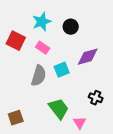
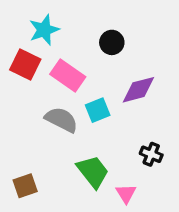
cyan star: (42, 22) -> (44, 30), moved
pink rectangle: (43, 48) -> (68, 76), size x1.5
gray semicircle: (39, 76) -> (61, 120), turned -80

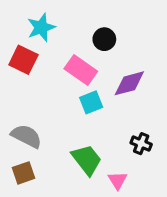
pink rectangle: (68, 76) -> (81, 70), moved
gray semicircle: (61, 120) -> (26, 136), moved

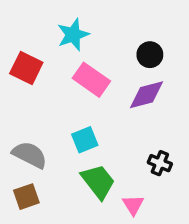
cyan star: (41, 27) -> (73, 35), moved
black circle: (104, 39) -> (150, 55), moved
cyan square: (91, 102) -> (85, 140), moved

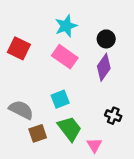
cyan star: (73, 35) -> (66, 26), moved
purple diamond: (147, 95) -> (104, 67), turned -40
brown square: (26, 197) -> (38, 133), moved

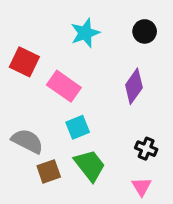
black circle: (106, 39) -> (145, 31), moved
pink rectangle: (65, 57) -> (64, 86), moved
pink triangle: (94, 145) -> (142, 187), moved

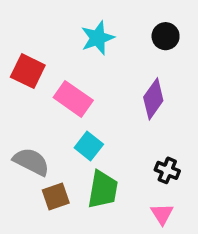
cyan square: (78, 127) -> (89, 146), turned -30
green trapezoid: (90, 165) -> (103, 190), turned 48

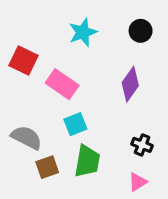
cyan square: (89, 146) -> (75, 124), turned 30
pink triangle: (162, 214) -> (138, 182), turned 30

